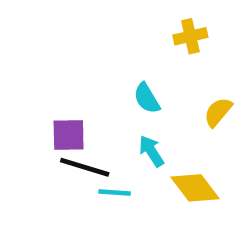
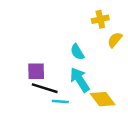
yellow semicircle: (218, 112) -> (115, 40), moved
cyan arrow: (151, 151) -> (80, 80), size x1.5

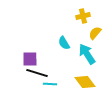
cyan arrow: (80, 80) -> (87, 54), moved

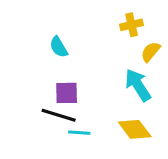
cyan semicircle: (64, 43) -> (59, 47), moved
purple square: (30, 59) -> (67, 93), moved

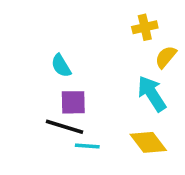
cyan semicircle: (59, 47) -> (61, 66), moved

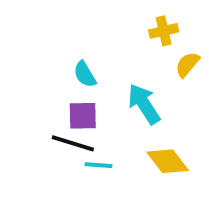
cyan semicircle: (61, 66) -> (85, 74), moved
cyan arrow: (152, 94) -> (144, 104), moved

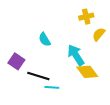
purple square: (83, 116) -> (16, 61), moved, turned 35
yellow diamond: (168, 161) -> (87, 72), moved

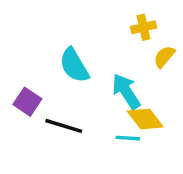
cyan semicircle: (45, 39) -> (74, 65), size x1.5
cyan line: (52, 87) -> (128, 138), moved

